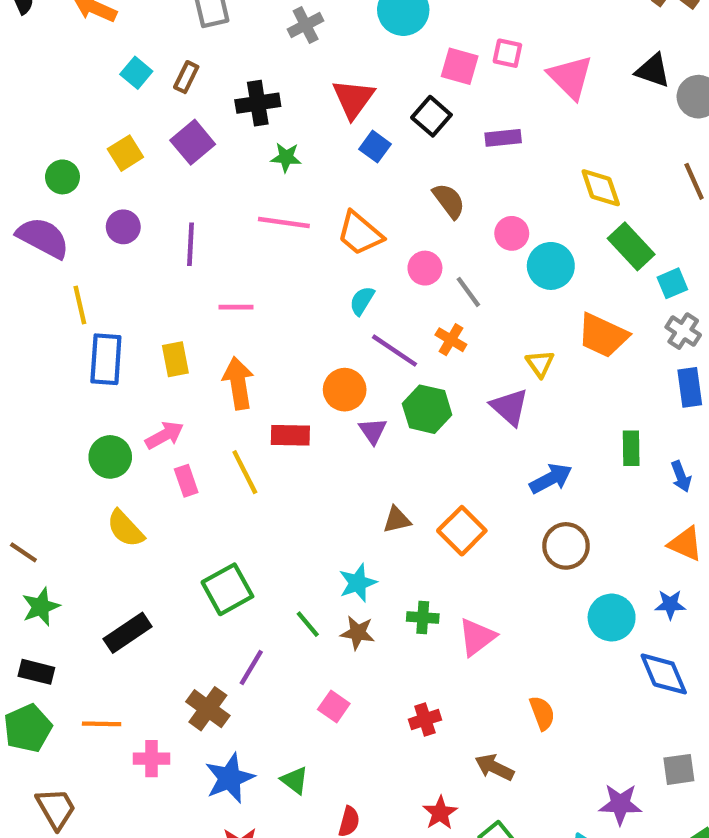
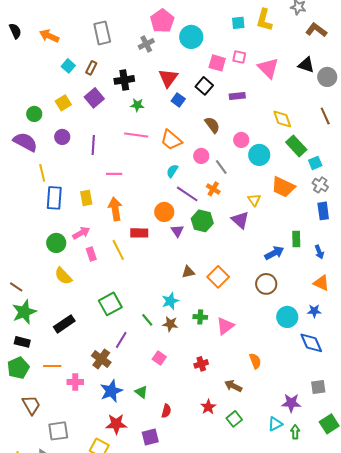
blue arrow: (551, 479) -> (274, 253), moved
green star: (41, 607) -> (24, 312), size x1.4

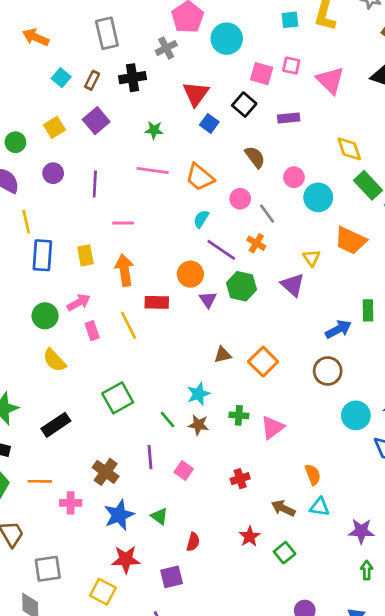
black cross: (124, 80) -> (133, 78), moved
purple line: (121, 340) -> (150, 457), moved, turned -36
cyan triangle: (275, 424) -> (320, 507), moved, turned 35

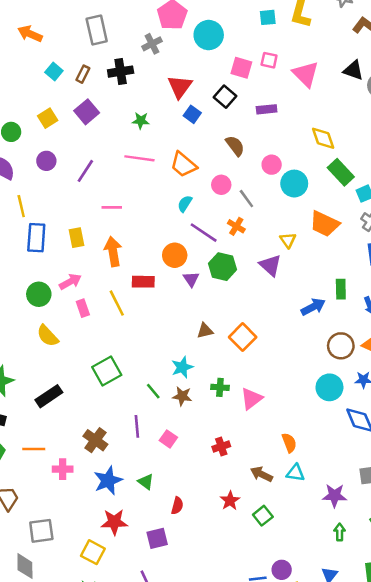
purple line: (95, 184) -> (85, 171), turned 30
brown circle: (328, 371) -> (341, 346), moved

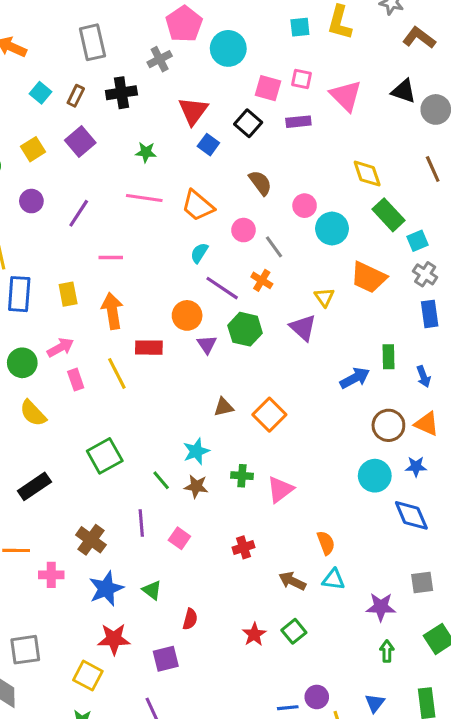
purple rectangle: (267, 109) -> (298, 122), moved
red star: (230, 501) -> (254, 634), moved

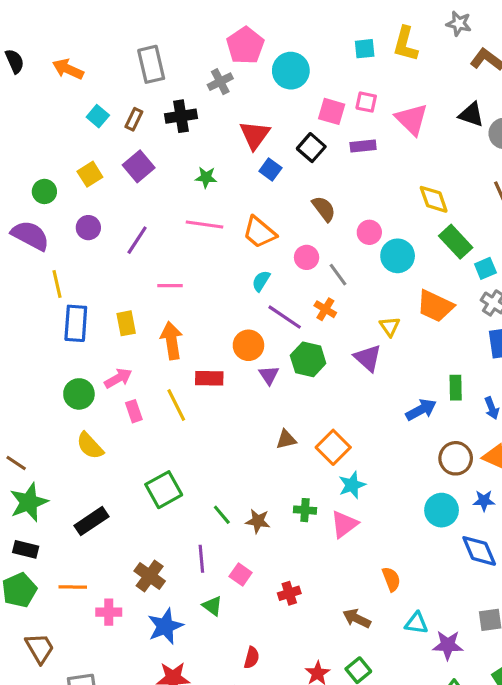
cyan star: (196, 451) -> (352, 485), moved
red cross: (244, 547) -> (289, 593), moved
cyan triangle: (334, 579) -> (416, 623), moved
green triangle: (152, 590) -> (212, 606), moved

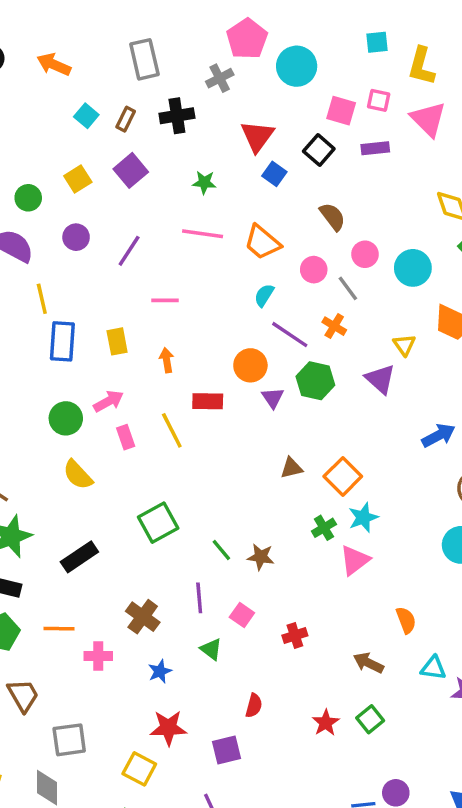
yellow L-shape: (405, 44) -> (421, 66), moved
pink circle: (369, 232) -> (365, 254), moved
orange arrow: (172, 341) -> (167, 360), size x0.6
green cross: (305, 510) -> (324, 528), moved, turned -35
blue star: (165, 626) -> (160, 671), size x0.6

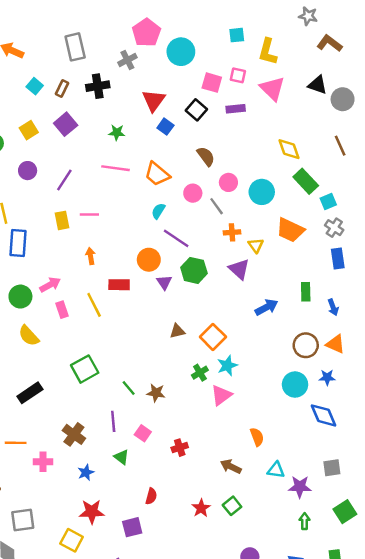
orange cross: (334, 326) -> (232, 232), moved, turned -35
yellow rectangle: (117, 341) -> (62, 220), moved
blue arrow: (439, 435) -> (266, 307), moved

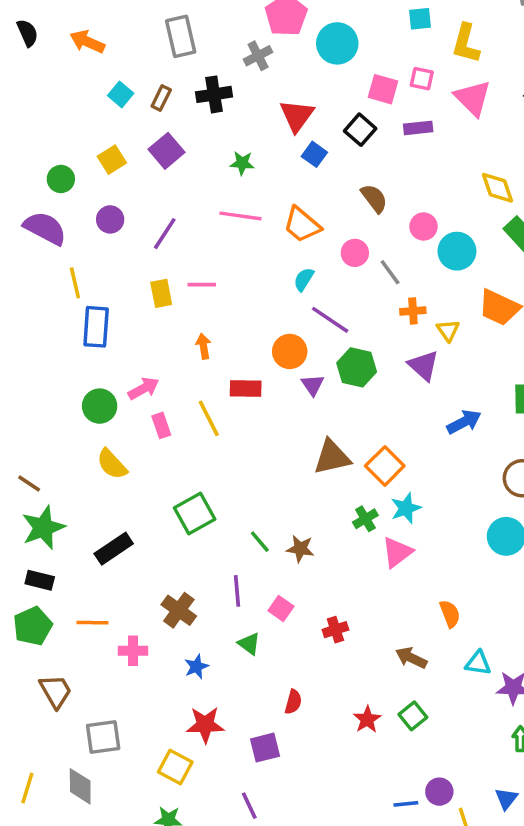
pink circle: (228, 182) -> (423, 227), moved
brown triangle: (177, 331) -> (332, 457), size x1.6

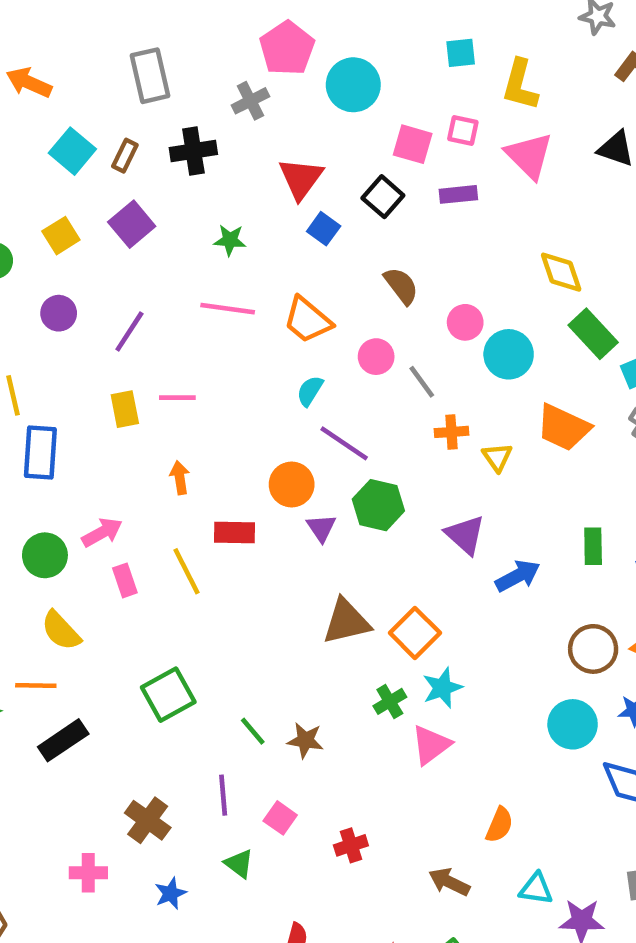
cyan square: (121, 94) -> (72, 151), size x1.4
purple triangle: (423, 366) -> (465, 535), moved
orange semicircle: (450, 614) -> (499, 825), turned 44
orange line: (93, 623) -> (36, 685), moved

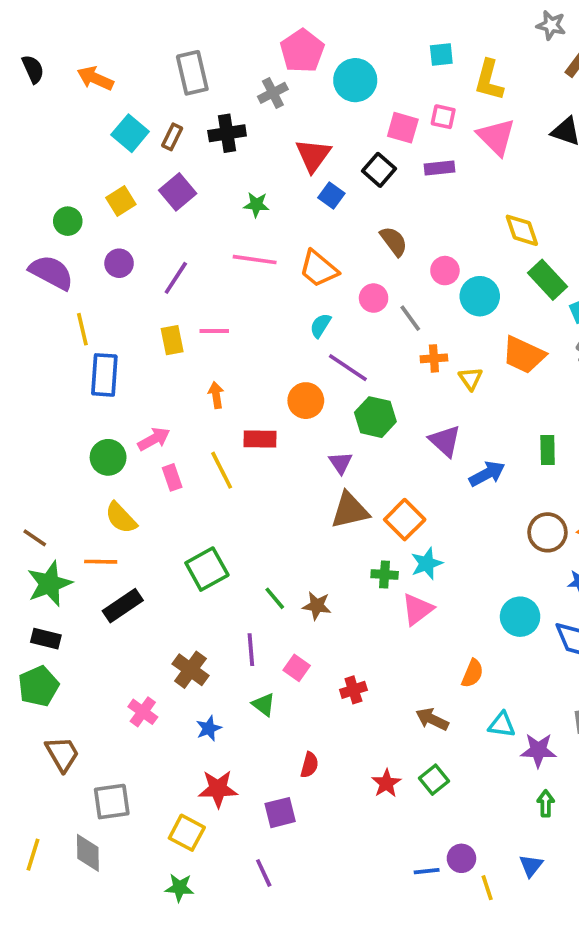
purple triangle: (321, 528) -> (341, 463), moved
green cross: (390, 701) -> (385, 575), turned 35
cyan circle: (573, 724) -> (520, 617), moved
pink cross: (88, 873) -> (143, 712), turned 36

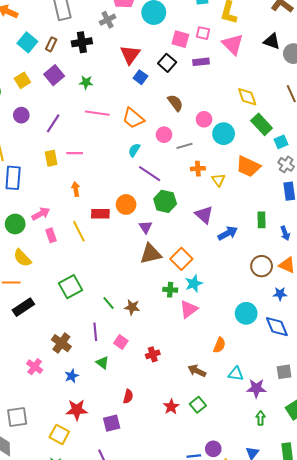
green star: (256, 205) -> (86, 82), moved
gray line: (410, 318) -> (185, 146), turned -70
orange circle: (306, 401) -> (126, 204), moved

